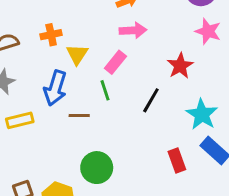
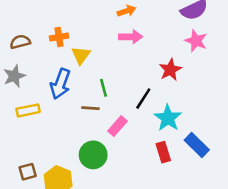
pink rectangle: (115, 62) -> (118, 126), moved
cyan star: (202, 114) -> (168, 118), moved
brown line: (79, 116) -> (90, 108), moved

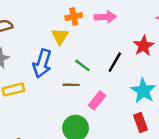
orange cross: (59, 37) -> (74, 17), moved
green line: (104, 88) -> (82, 65), turned -35
black line: (143, 99) -> (115, 62), moved

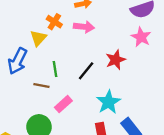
orange cross: (74, 17) -> (54, 22), turned 35
green line: (82, 65) -> (55, 69), turned 35

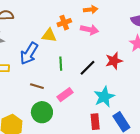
orange cross: (54, 22) -> (64, 23), turned 32
yellow triangle: (38, 38) -> (49, 35), turned 49
brown line: (41, 86) -> (37, 86), moved

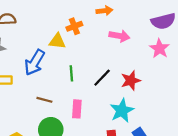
pink arrow: (89, 30) -> (119, 36), moved
red star: (114, 61) -> (131, 80), moved
pink rectangle: (65, 95) -> (77, 109), turned -49

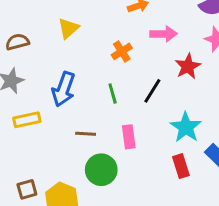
orange cross: (74, 26) -> (122, 51), moved
yellow triangle: (57, 41) -> (68, 28), moved, turned -36
red star: (131, 80) -> (188, 66), moved

